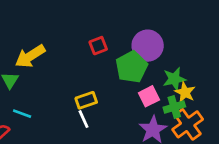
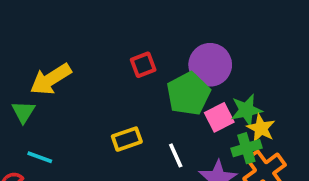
pink square: (149, 96) -> (219, 117), moved
white line: (83, 119) -> (176, 155), moved

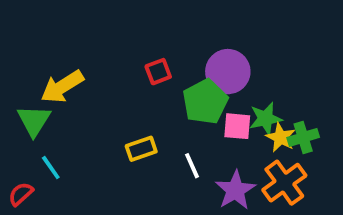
green triangle: (23, 112) -> (34, 121), size x1.4
pink square: (219, 117) -> (237, 126), turned 32
green cross: (246, 148) -> (303, 137), moved
cyan line: (40, 157) -> (51, 168), turned 35

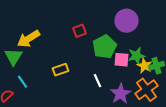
purple circle: (228, 72) -> (126, 21), moved
yellow rectangle: (141, 149) -> (60, 70), moved

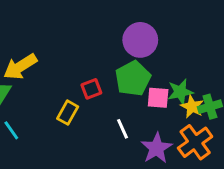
purple circle: (126, 21) -> (140, 40), moved
red square: (80, 31) -> (91, 89), moved
yellow rectangle: (60, 70) -> (68, 113), turned -42

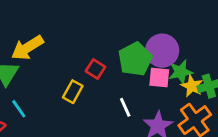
purple circle: (140, 40) -> (162, 51), moved
red square: (91, 89) -> (95, 69), turned -36

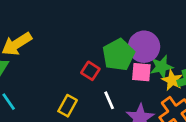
red square: (95, 69) -> (90, 71), moved
yellow rectangle: (73, 92) -> (68, 106), moved

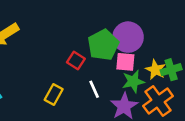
green star: (161, 67) -> (133, 81), moved

